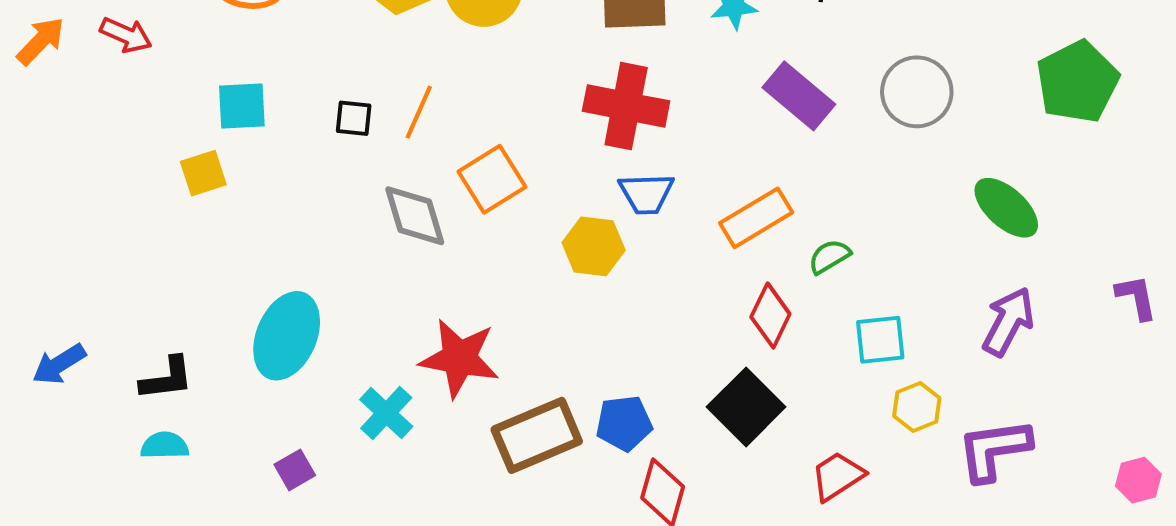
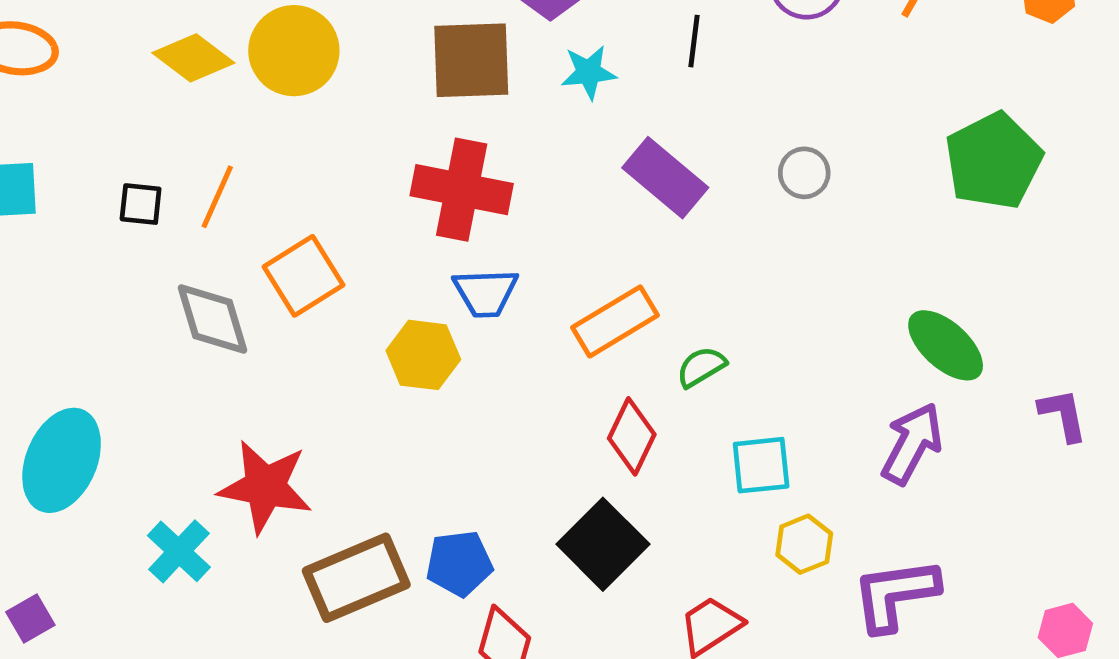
gray circle: (917, 92) -> (804, 173), size x0.6
green ellipse: (1006, 208) -> (946, 345), moved
purple square: (295, 470) -> (30, 618), moved

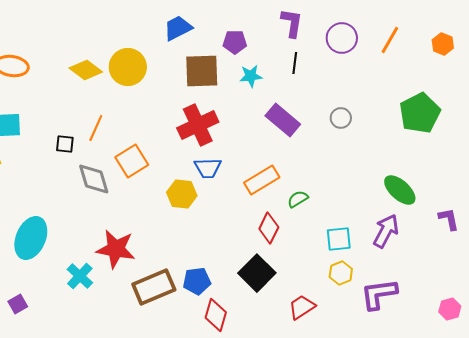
red cross: (462, 190) -> (198, 125), turned -36
black square: (141, 204) -> (65, 144), moved
cyan square: (761, 465) -> (339, 239), moved

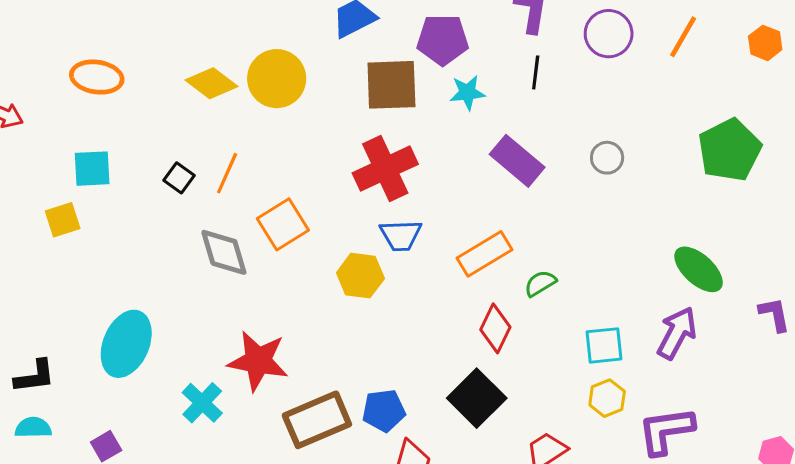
purple pentagon: (235, 42) -> (443, 40), size x1.4
black square: (65, 144) -> (179, 178), moved, turned 30

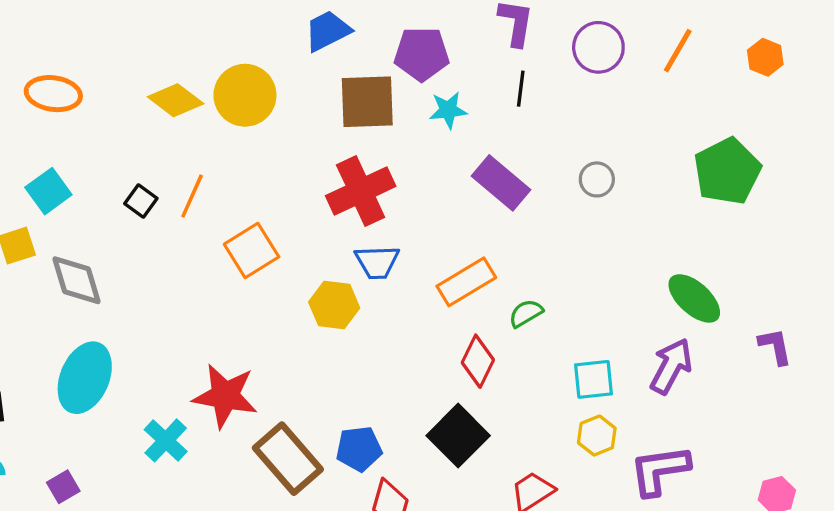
cyan square: (92, 169) -> (48, 191), turned -33
gray diamond: (224, 252) -> (76, 280), moved
brown rectangle: (317, 420) -> (288, 459), turned 72

